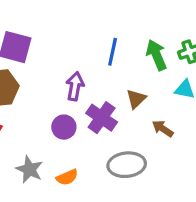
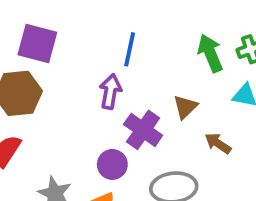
blue line: (113, 52) -> (130, 49), moved
purple circle: (64, 127) -> (112, 164), moved

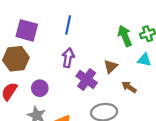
blue line: (130, 49) -> (68, 25), moved
purple circle: (112, 164) -> (40, 88), moved

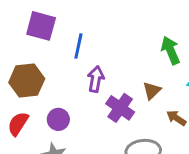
blue line: (68, 25) -> (78, 46), moved
purple square: (27, 30) -> (41, 26), moved

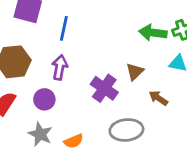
green arrow: (171, 50) -> (153, 33), turned -60
purple arrow: (96, 79) -> (60, 67), moved

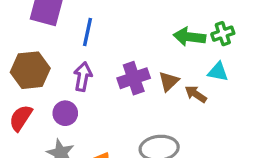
purple cross: (104, 88) -> (134, 78), moved, turned 36
brown arrow: (158, 98) -> (196, 94), moved

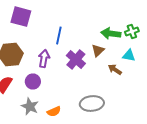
blue line: (88, 32) -> (59, 36), moved
purple cross: (134, 78) -> (76, 60), turned -30
brown triangle: (169, 81) -> (98, 50), moved

